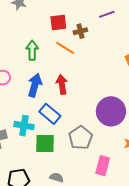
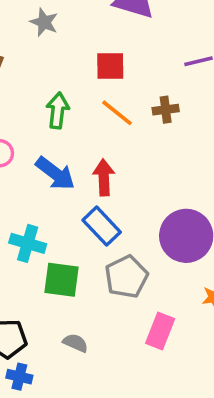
brown cross: (80, 31) -> (166, 110), moved
blue arrow: (35, 85) -> (55, 173), turned 105
blue rectangle: (50, 114) -> (102, 226), moved

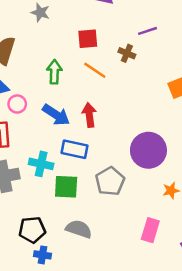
brown cross: (166, 110) -> (127, 53), moved, turned 35
blue rectangle: (102, 226) -> (75, 149), moved, turned -30
pink rectangle: (160, 331) -> (150, 230), moved
gray semicircle: (75, 343) -> (79, 229), size x1.5

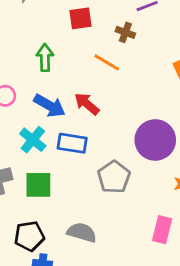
orange line: (95, 70) -> (107, 62), moved
red arrow: (89, 115) -> (87, 104), turned -40
cyan cross: (41, 164) -> (33, 140), moved, turned 30
green square: (66, 187) -> (38, 185), moved

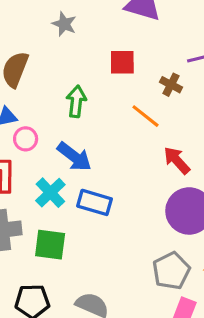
red arrow: (87, 104) -> (177, 160), moved
gray pentagon: (114, 177) -> (171, 271), moved

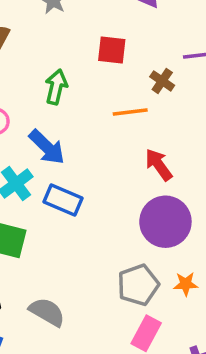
orange line: (146, 116) -> (130, 112), turned -52

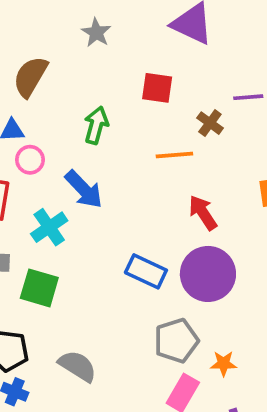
blue rectangle: (63, 200) -> (146, 271), moved
orange star: (186, 284) -> (224, 364), moved

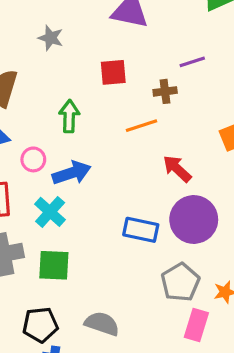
brown cross: (210, 123) -> (165, 91), turned -30
pink circle: (30, 160) -> (33, 159), moved
blue arrow: (84, 189) -> (72, 173), turned -51

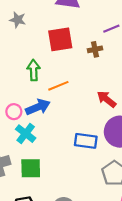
red square: (113, 72) -> (60, 39), size x1.4
orange line: (141, 126) -> (58, 86), moved
pink circle: (33, 159) -> (14, 112), moved

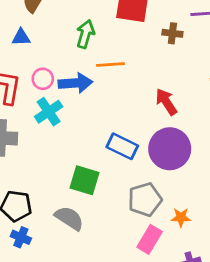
green square: (31, 168) -> (84, 180), moved

